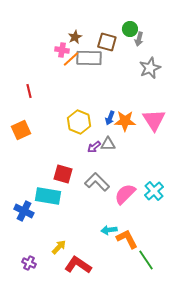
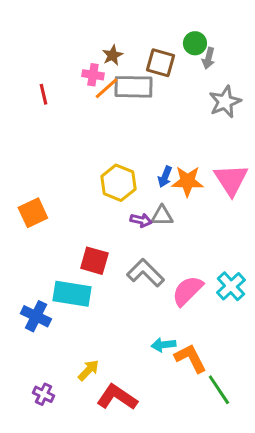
red line: (29, 91) -> (43, 94), moved
orange square: (21, 130) -> (33, 213), moved
purple arrow: (94, 147) -> (141, 220), turned -128

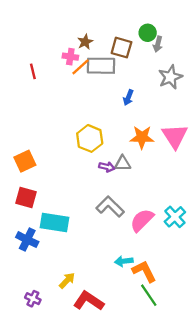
blue arrow: (165, 177) -> (128, 98), moved
red square: (94, 261) -> (26, 198), moved
green line: (219, 390) -> (149, 295), moved

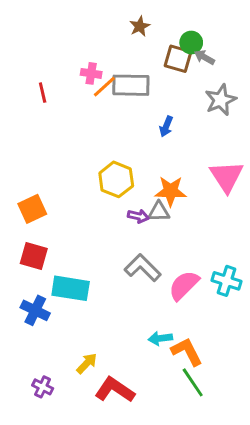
brown star: (85, 42) -> (140, 26), moved
gray arrow: (158, 44) -> (204, 57), turned 105
brown square: (121, 48) -> (178, 59), moved
orange star: (142, 137) -> (171, 191), moved
cyan cross: (175, 217) -> (227, 281), turned -30

